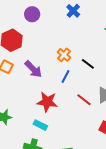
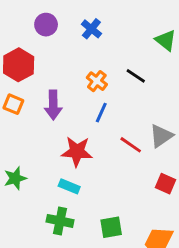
blue cross: (73, 11) -> (91, 29), moved
black line: (88, 64) -> (136, 76), moved
purple arrow: (33, 69) -> (53, 105), turned 48

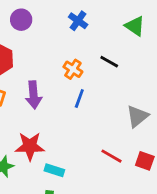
blue cross: (91, 29) -> (78, 21), moved
red line: (131, 145) -> (112, 156), moved
red star: (77, 152) -> (30, 146), moved

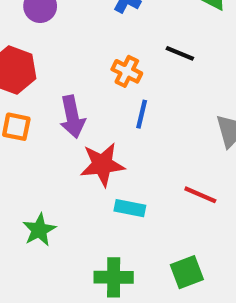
red star: (30, 146) -> (102, 164), moved
cyan rectangle: (54, 170) -> (130, 208), moved

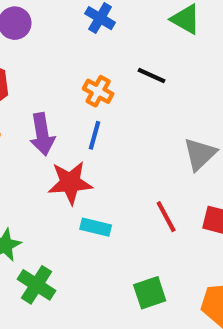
blue line: (142, 114) -> (94, 135), moved
red line: (200, 195) -> (166, 217), turned 36
green cross: (114, 277) -> (37, 285), moved, turned 30

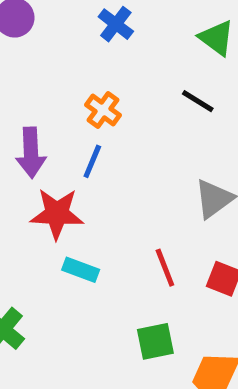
black line: (151, 76) -> (198, 101), moved
green square: (150, 293) -> (155, 341), moved

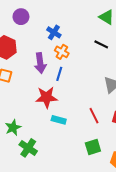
blue cross: (116, 24) -> (54, 32), moved
purple arrow: (31, 153) -> (40, 63), moved

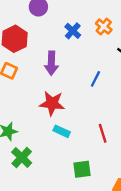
orange cross: (62, 52) -> (104, 27), moved
blue line: (59, 74) -> (95, 79), moved
green square: (93, 147) -> (82, 169), moved

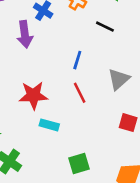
purple arrow: (51, 63) -> (25, 34), moved
red line: (103, 133) -> (80, 93), moved

